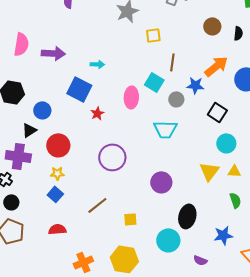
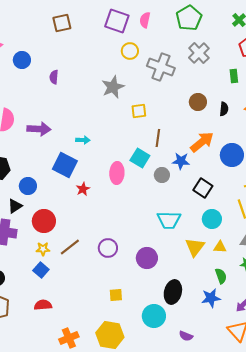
cyan trapezoid: (165, 129) -> (169, 220), moved
purple circle: (112, 157) -> (108, 248), moved, size x0.7
brown line: (97, 205) -> (70, 247), moved
blue star: (223, 235) -> (211, 298), moved

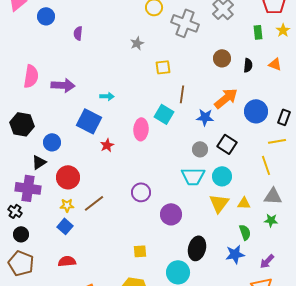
gray star: (113, 87) -> (137, 43), size x0.6
gray circle: (162, 175) -> (200, 149), moved
cyan circle: (212, 219) -> (222, 176), moved
purple circle: (108, 248) -> (141, 192), moved

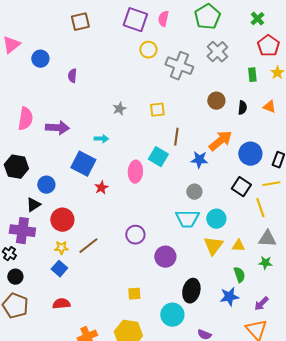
gray star: (137, 43) -> (119, 109), moved
black square: (227, 144) -> (241, 187), moved

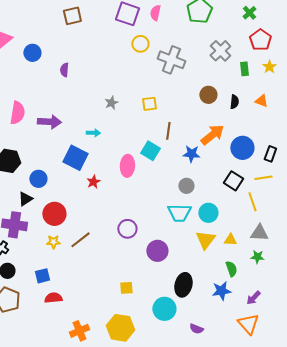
gray cross: (217, 52) -> (220, 51), moved
blue square: (59, 269) -> (42, 276), moved, turned 35

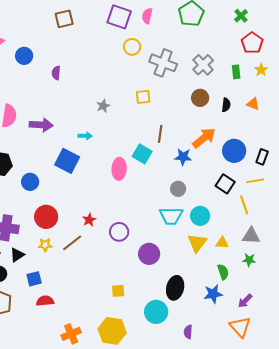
gray cross: (220, 51) -> (203, 65), moved
yellow square: (149, 104) -> (143, 97), moved
red star: (93, 182) -> (89, 220), moved
black triangle: (25, 199) -> (17, 255), moved
purple semicircle: (196, 329) -> (188, 332), turned 72

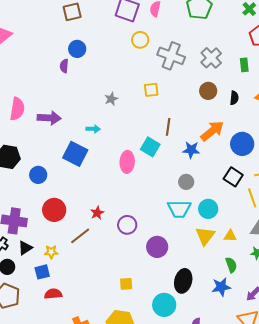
blue circle: (24, 56) -> (77, 49), moved
yellow star: (45, 245) -> (51, 252), moved

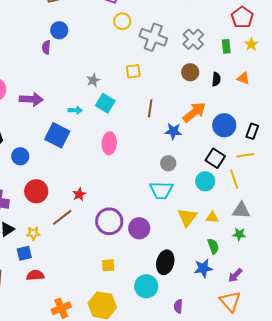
cyan square: (150, 147) -> (105, 103), moved
cyan circle: (208, 209) -> (205, 181), moved
purple circle: (127, 225) -> (109, 221), moved, size x1.4

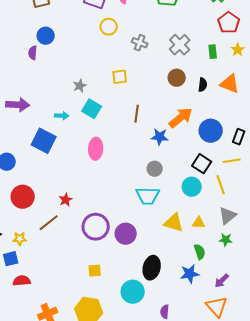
gray cross: (153, 37) -> (140, 43), size x0.6
orange triangle: (243, 78) -> (230, 84), size x1.5
gray triangle: (241, 210) -> (228, 216), turned -42
yellow triangle: (187, 217) -> (174, 223), turned -50

